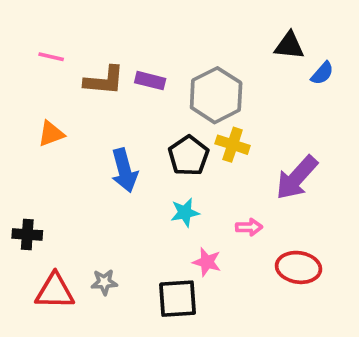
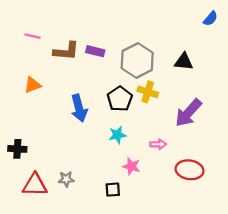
black triangle: (289, 46) -> (184, 62), moved
blue semicircle: (322, 73) -> (210, 19), moved
black square: (178, 299) -> (113, 190), size x0.6

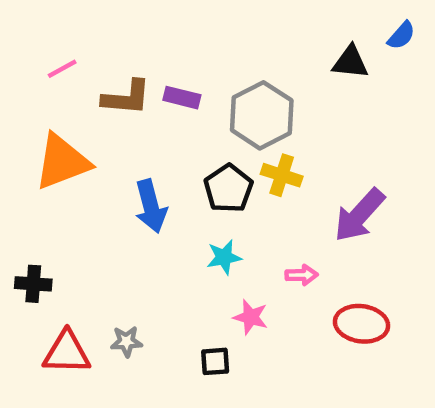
pink line: (32, 36) -> (62, 69), turned -42
black triangle: (184, 62) -> (350, 62), moved
orange triangle: (32, 85) -> (62, 162), size x1.8

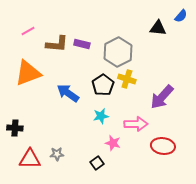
blue arrow: (151, 206) -> (68, 93), turned 140
pink arrow: (302, 275) -> (136, 124), size x1.6
black square: (215, 361) -> (97, 163), turned -32

